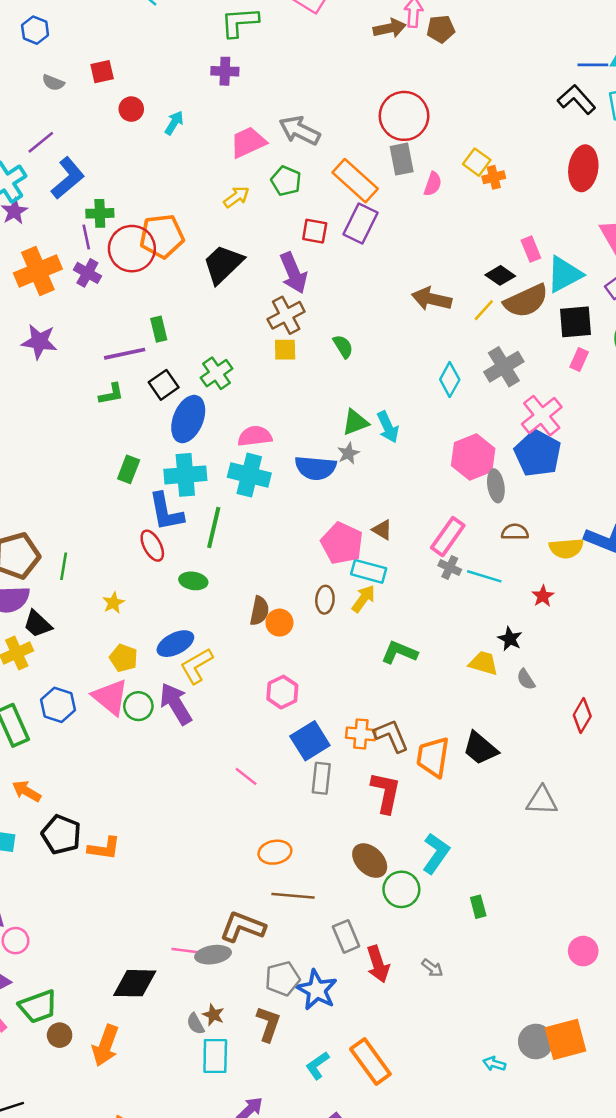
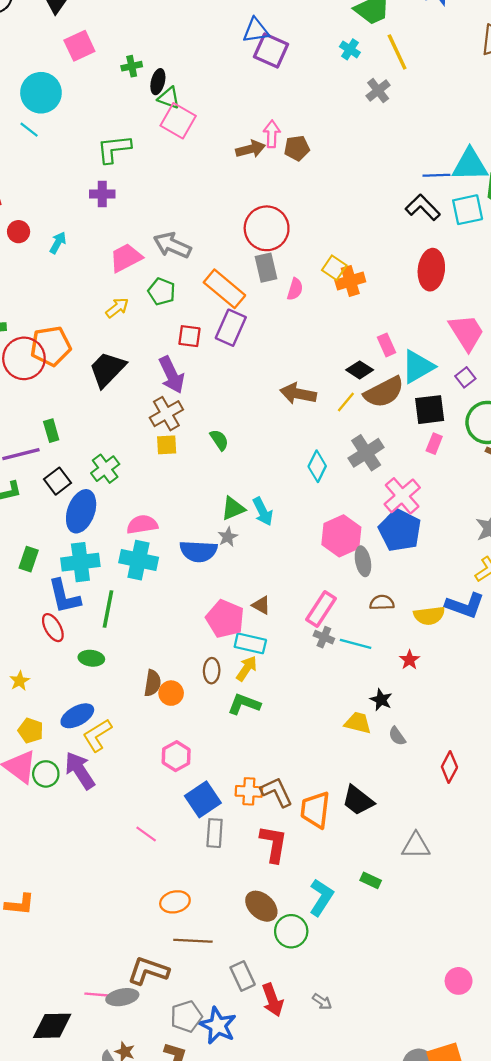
orange cross: (494, 177) -> (350, 281), size x1.4
green L-shape: (399, 652) -> (244, 704), moved
green rectangle: (478, 907) -> (371, 880), moved, turned -48

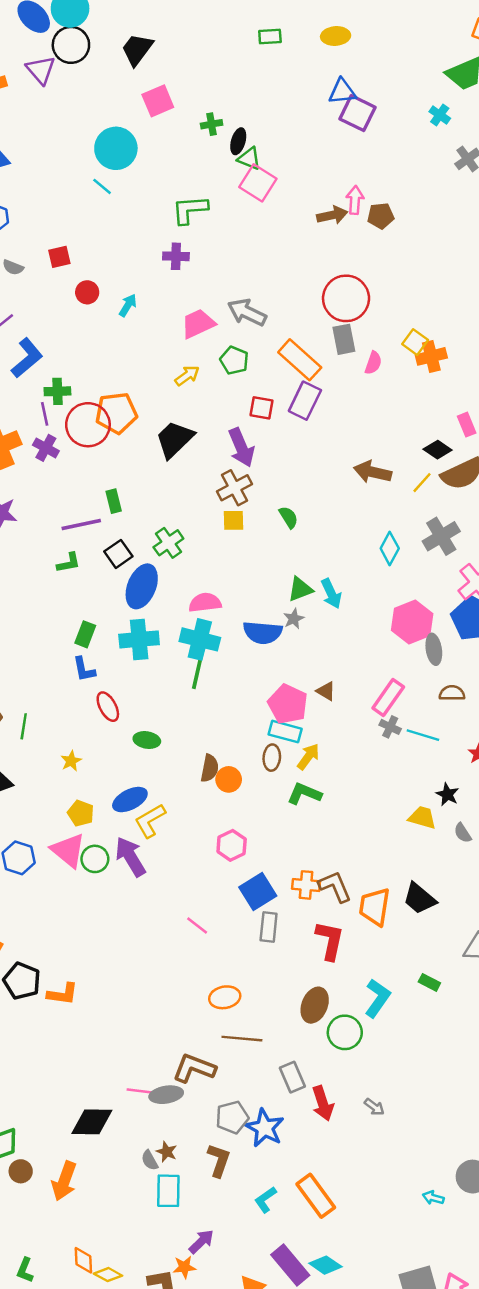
blue L-shape: (64, 596) -> (84, 669), moved, size x0.7
green line: (108, 609) -> (198, 670), moved
cyan rectangle: (250, 643) -> (285, 732), moved
brown ellipse: (261, 906) -> (315, 1005), turned 68

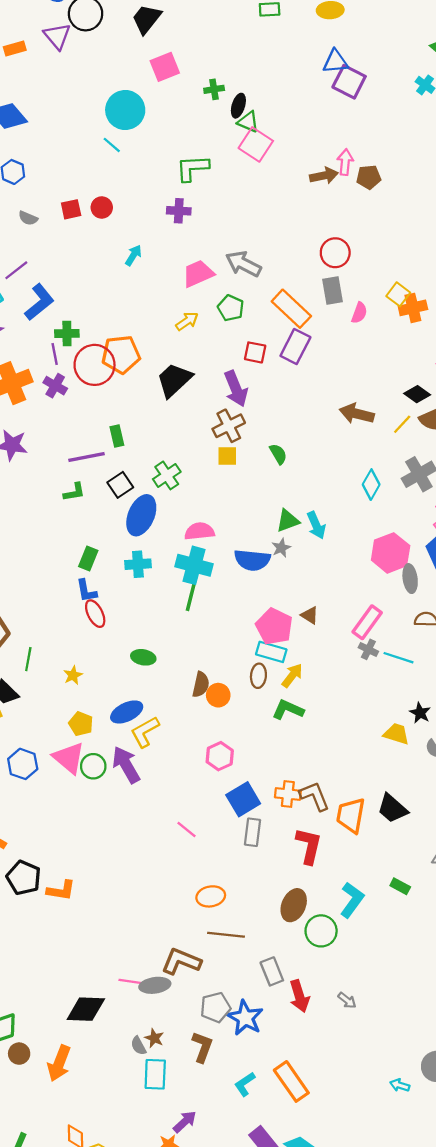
red circle: (87, 292) -> (102, 207), moved
red circle: (346, 298) -> (335, 253), size x0.7
cyan cross: (139, 639) -> (138, 564), size x0.7
red ellipse: (108, 707) -> (95, 614), moved
green line: (24, 726) -> (28, 659), moved

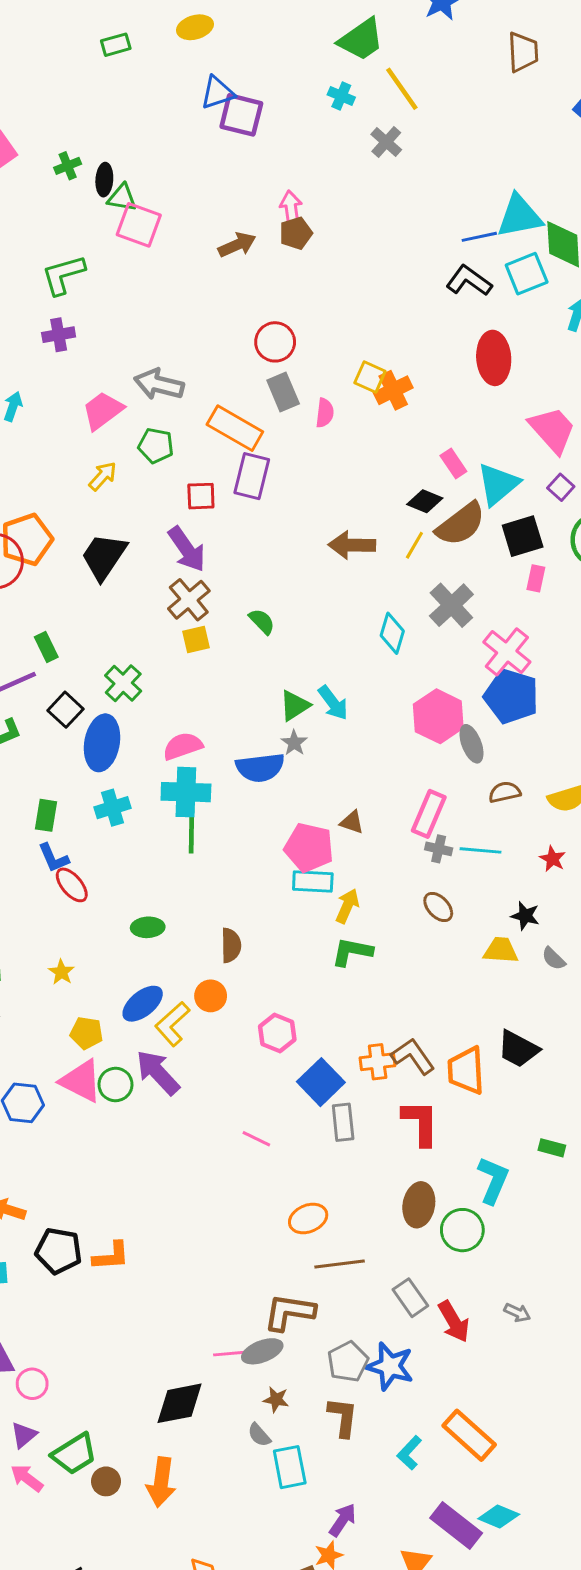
pink arrow: (345, 162) -> (291, 208), moved
brown ellipse: (258, 676) -> (438, 907), moved, turned -35
orange circle: (218, 695) -> (211, 996), moved
brown star: (154, 1038) -> (276, 1399), moved

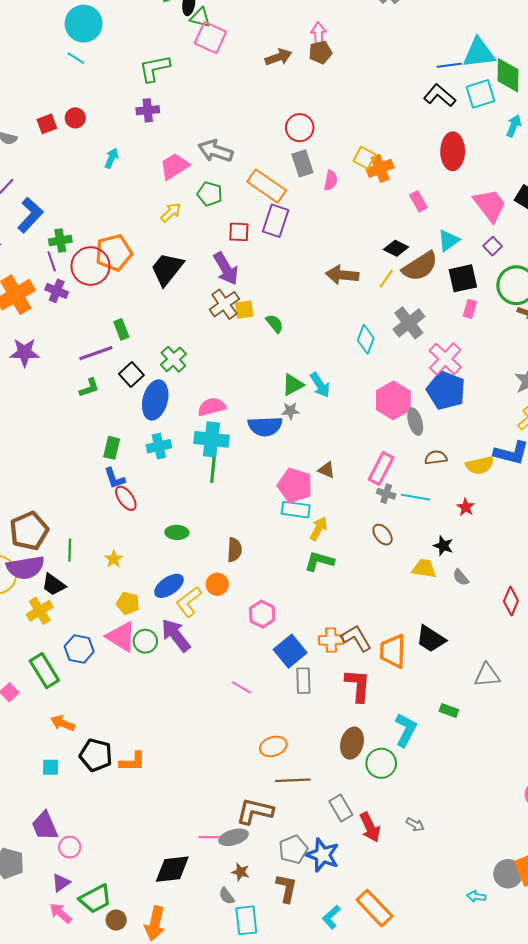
pink rectangle: (453, 464) -> (419, 201), moved
cyan triangle: (498, 484) -> (449, 240), size x0.7
yellow square: (196, 639) -> (244, 310), moved
gray star: (294, 743) -> (290, 411), turned 30

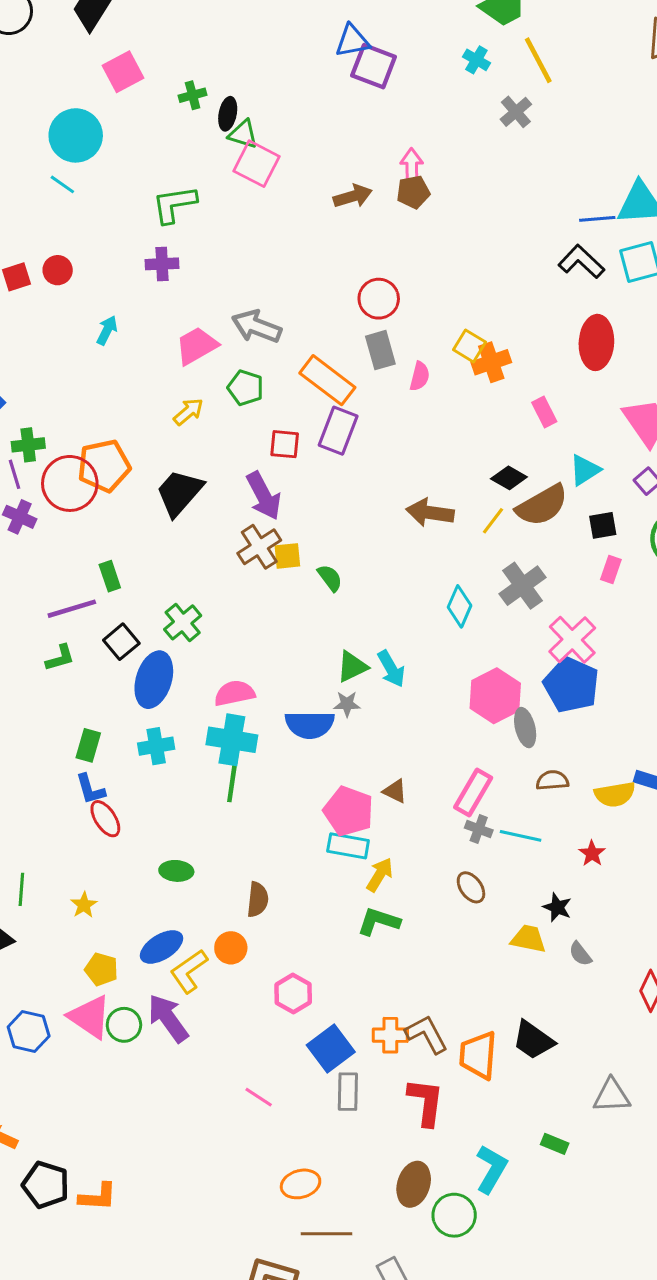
black square: (463, 278) -> (603, 525), size x0.7

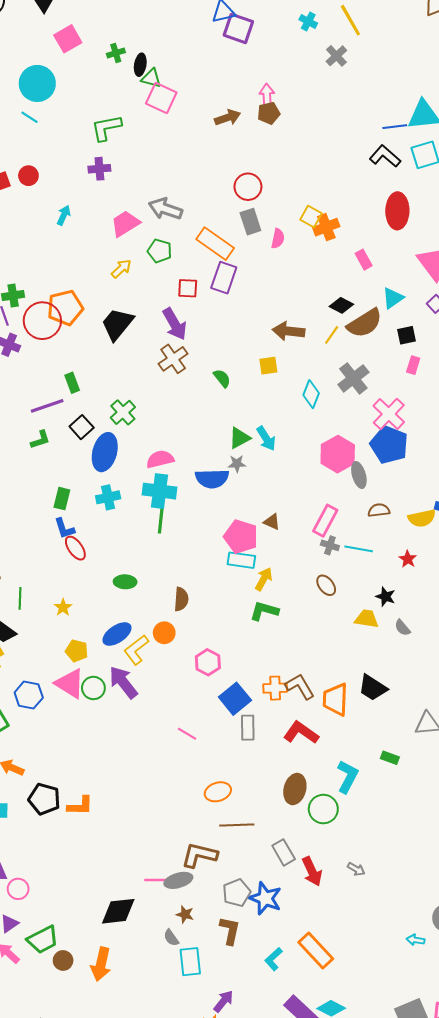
yellow square: (287, 556) -> (268, 366), moved
red L-shape: (426, 1102) -> (301, 733), turned -60

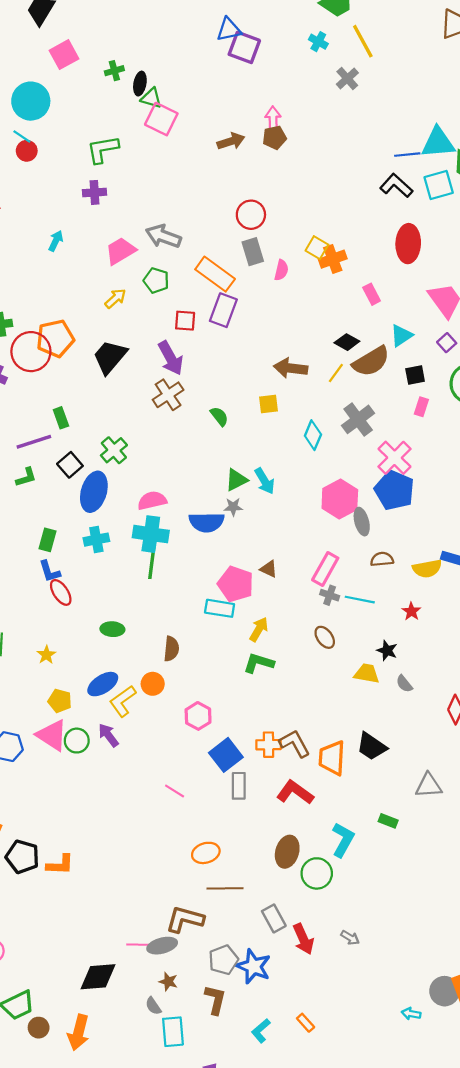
red circle: (28, 176) -> (27, 151), moved
cyan rectangle: (241, 560) -> (220, 608), moved
purple arrow: (123, 682) -> (108, 735), size x0.7
orange rectangle: (316, 951) -> (306, 1023), size x0.5

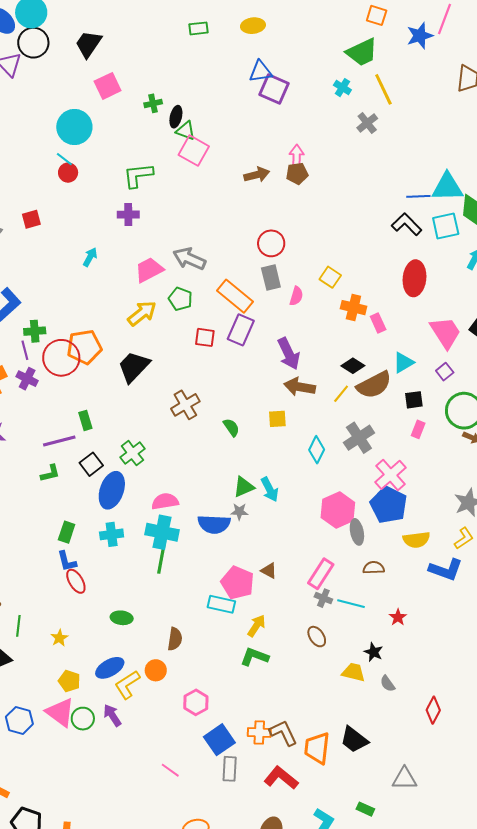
orange cross: (333, 259) -> (353, 308), moved, turned 30
yellow arrow: (115, 298) -> (142, 313), size x1.4
purple arrow: (171, 358) -> (289, 354), moved
yellow semicircle: (427, 569) -> (416, 540), moved

